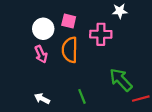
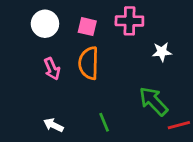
white star: (120, 11) -> (162, 52), moved
white circle: (43, 29) -> (45, 24), moved
pink cross: (101, 34) -> (129, 21), moved

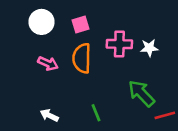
pink cross: (129, 21) -> (119, 44), moved
pink square: (87, 27) -> (80, 25), turned -30
pink arrow: (52, 69) -> (48, 63), turned -42

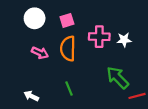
green line: (96, 113) -> (69, 88), moved
white arrow: (49, 115) -> (31, 96), moved

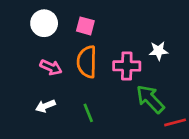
pink square: (67, 20) -> (85, 26), turned 32
pink cross: (99, 37) -> (127, 66), moved
white arrow: (31, 96) -> (45, 106), moved, turned -48

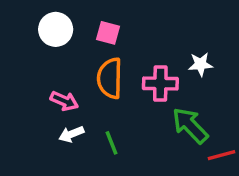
pink arrow: (51, 67) -> (64, 101), moved
white arrow: (45, 106) -> (71, 134), moved

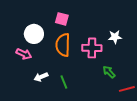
white circle: (56, 29) -> (34, 34), moved
pink arrow: (64, 101) -> (24, 54), moved
green arrow: (190, 125) -> (109, 72), size x0.6

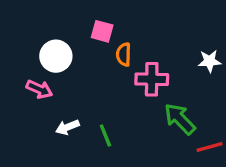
white star: (115, 37) -> (210, 61), moved
orange semicircle: (63, 45) -> (124, 54), moved, size x0.6
green arrow: (109, 72) -> (180, 119), size x1.5

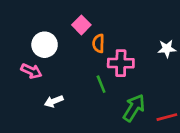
pink square: (102, 31) -> (81, 25), turned 30
green arrow: (180, 119) -> (134, 108), moved, turned 76
green line: (105, 135) -> (101, 84), moved

